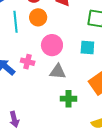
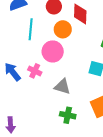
orange circle: (38, 17) -> (63, 29), moved
pink circle: (52, 45) -> (53, 51), moved

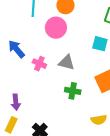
pink cross: (35, 71) -> (39, 64), moved

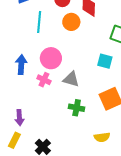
pink circle: (56, 28) -> (51, 58), moved
blue arrow: (16, 49) -> (21, 65), turned 42

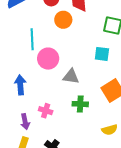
cyan line: (39, 22) -> (32, 39), moved
blue arrow: (21, 65) -> (20, 85), moved
pink cross: (44, 80) -> (46, 111), moved

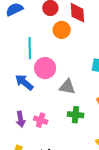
blue arrow: (20, 85) -> (24, 82), moved, turned -48
purple arrow: (25, 122) -> (21, 119), moved

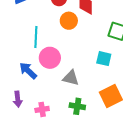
purple arrow: (21, 119) -> (18, 99), moved
pink cross: (41, 120) -> (42, 109), turned -32

